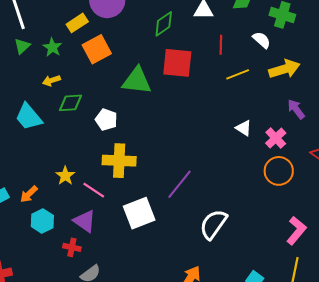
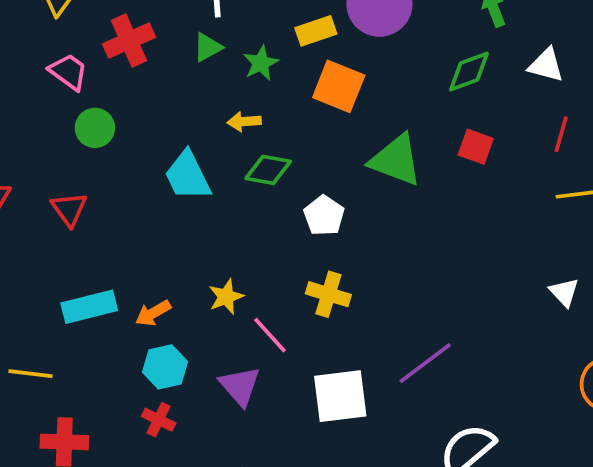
orange square: (97, 49) -> (339, 86), turned 36
red square: (177, 63) -> (476, 147), size x0.6
yellow cross: (119, 161) -> (328, 294), size x0.7
red cross: (72, 247) -> (159, 420), moved

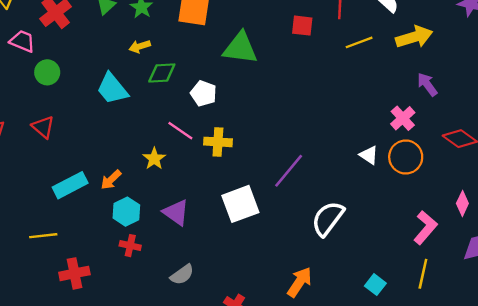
red square: (476, 147) -> (302, 26), moved
white triangle: (564, 292) -> (369, 155), moved
pink line: (270, 335) -> (180, 131), moved

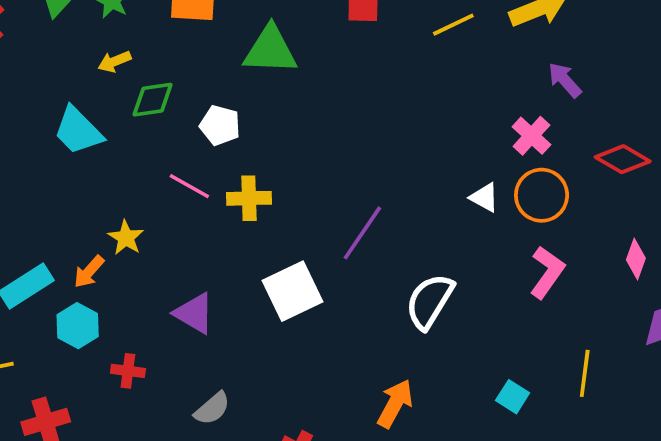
yellow star: (154, 159) -> (126, 238), moved
cyan hexagon: (126, 212) -> (78, 326), moved
pink L-shape: (425, 228) -> (547, 272), moved

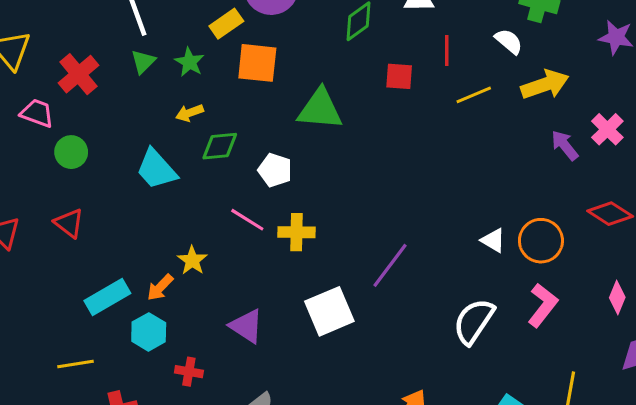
pink cross: (531, 136) -> (607, 129), moved
white semicircle: (430, 301) -> (474, 321), moved

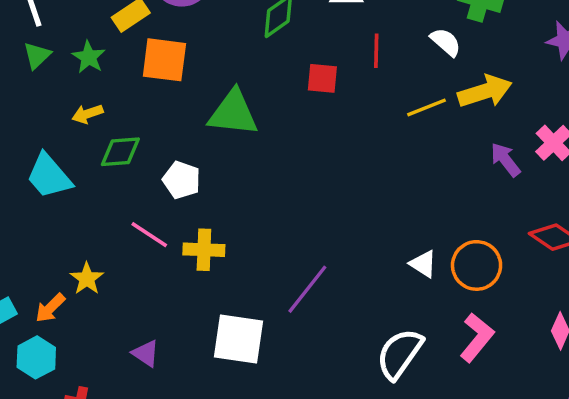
yellow line: (474, 95) -> (426, 107), moved
white square: (329, 311) -> (239, 339), turned 30
purple triangle: (246, 326) -> (146, 353), size x0.7

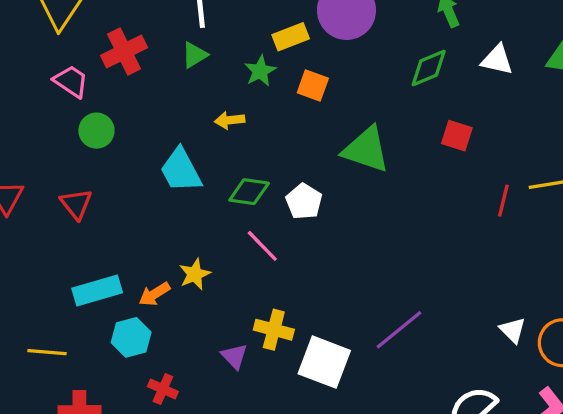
red line: (376, 51) -> (503, 201), moved
green star: (89, 57) -> (260, 71), moved
orange square: (164, 60) -> (313, 86), size x0.7
green diamond: (120, 152) -> (249, 192), moved
yellow cross: (204, 250) -> (274, 330), moved

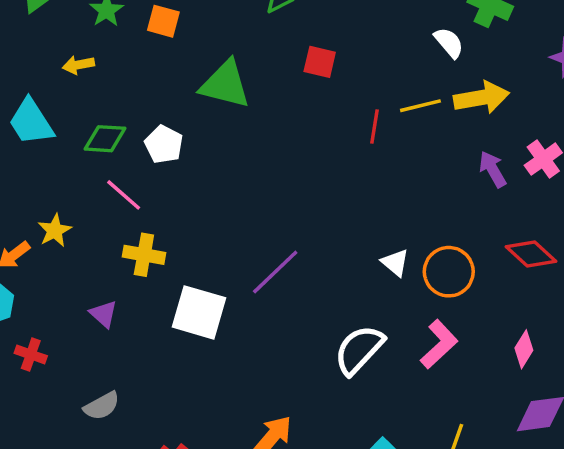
yellow cross: (274, 330) -> (144, 255), moved

